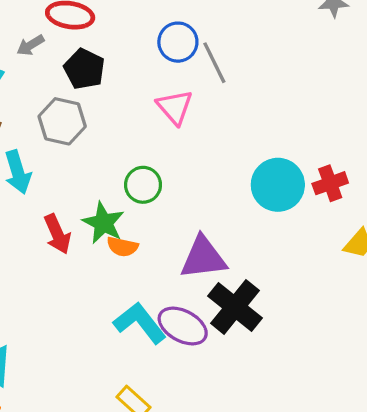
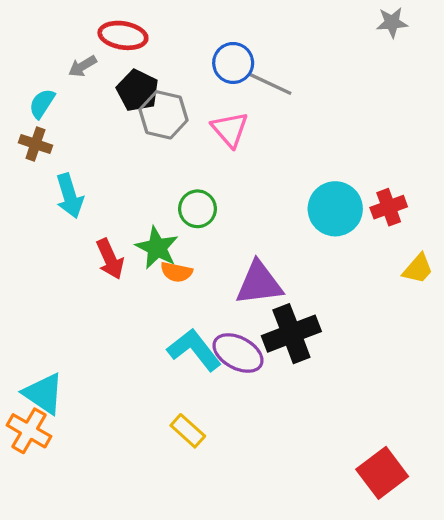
gray line: (214, 63) -> (270, 84), turned -39
gray hexagon: (62, 121) -> (163, 115), moved
black cross: (235, 307) -> (291, 334), turned 30

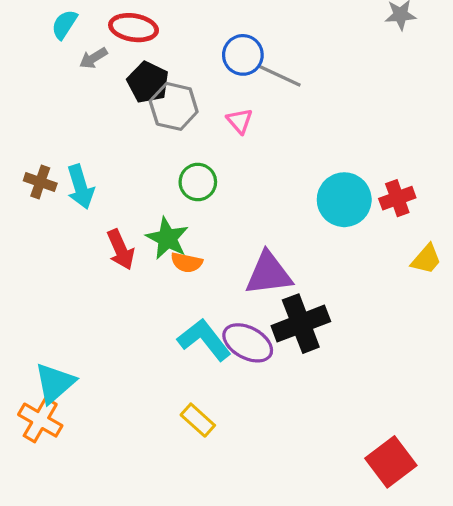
cyan semicircle: (42, 103) -> (64, 24), moved
pink triangle: (230, 129) -> (240, 121), size x0.7
brown cross: (35, 144) -> (40, 182), moved
green circle: (198, 209) -> (198, 182), moved
cyan triangle: (44, 394) -> (55, 383), turned 45

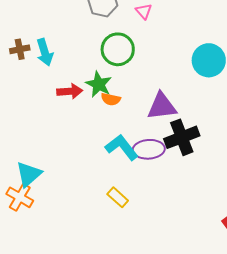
brown cross: (40, 182) -> (20, 49), turned -30
green circle: (198, 182) -> (118, 49), size x1.4
red arrow: (121, 250) -> (70, 91), turned -70
purple ellipse: (248, 343) -> (149, 149), turned -32

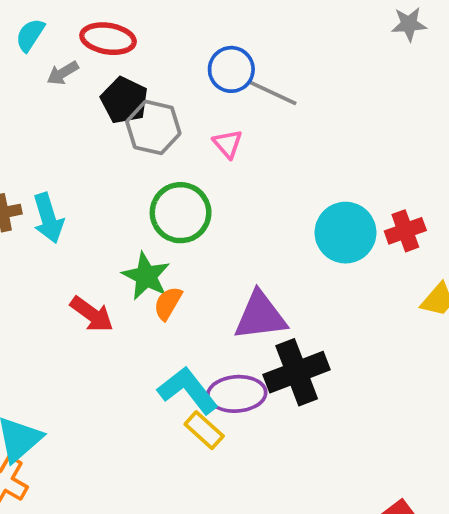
red arrow: (70, 91) -> (92, 314), moved, turned 40
orange semicircle: (111, 99) -> (168, 303), turned 108
yellow rectangle: (118, 197) -> (204, 430), moved

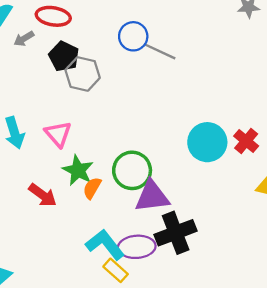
pink triangle: (228, 144) -> (58, 134), moved, size x1.4
green circle: (181, 213) -> (132, 170), moved
red cross: (405, 231) -> (246, 141), turned -30

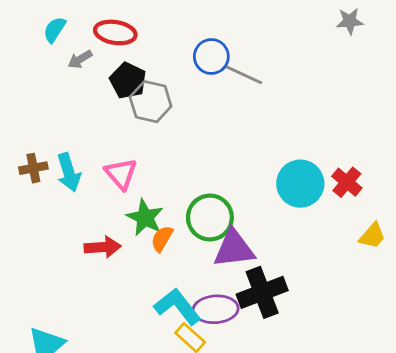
red arrow: (43, 195) -> (103, 247), turned -40

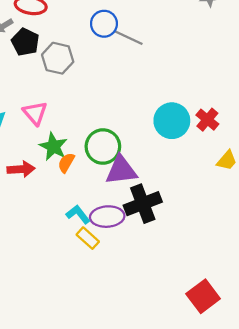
black pentagon: (128, 81) -> (25, 42), moved
cyan L-shape: (177, 306) -> (78, 214), size x0.7

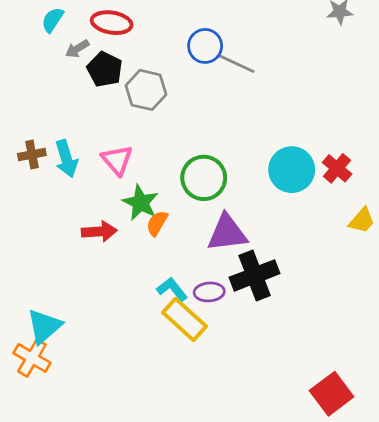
green circle: (103, 147) -> (204, 178), moved
purple ellipse: (107, 217) -> (209, 292), size x0.7
yellow rectangle: (88, 238) -> (184, 319), size x1.5

